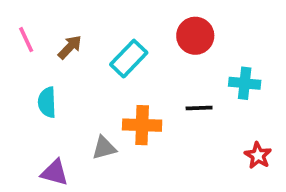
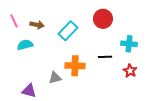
brown arrow: (70, 47) -> (37, 25), turned 56
cyan semicircle: (47, 102) -> (25, 45), moved, turned 77
red star: (258, 155) -> (130, 71), moved

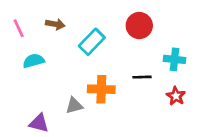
brown arrow: (37, 25) -> (55, 24), moved

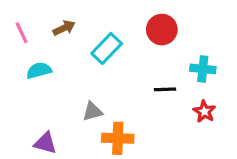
brown arrow: (55, 24) -> (64, 28), turned -36
orange cross: (101, 89) -> (118, 138), moved
gray triangle: (74, 105) -> (92, 111), moved

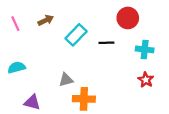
red circle: (162, 30) -> (128, 18), moved
cyan semicircle: (39, 71) -> (16, 67), moved
black line: (165, 89) -> (106, 43), moved

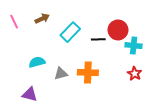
red circle: (128, 18) -> (118, 30), moved
cyan semicircle: (16, 67) -> (37, 62), moved
orange cross: (84, 99) -> (88, 73), moved

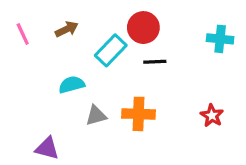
red circle: (118, 30) -> (143, 28), moved
cyan cross: (134, 46) -> (220, 39), moved
cyan semicircle: (37, 62) -> (72, 85), moved

